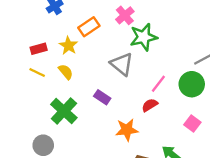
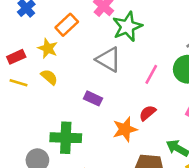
red semicircle: (150, 105) -> (148, 113), moved
green cross: (64, 111) -> (66, 138), moved, turned -32

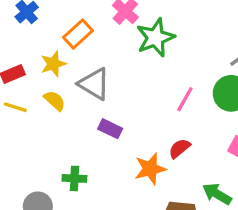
yellow star: (48, 48) -> (53, 64), turned 30
gray triangle: (108, 59) -> (94, 84), moved
green cross: (66, 138) -> (74, 178), size x0.6

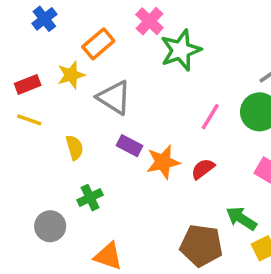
yellow semicircle: (55, 101) -> (75, 147), moved, turned 30
orange star: (150, 169) -> (163, 162), moved
green cross: (74, 178) -> (90, 198), turned -30

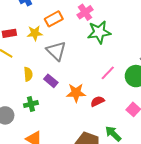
purple rectangle: (129, 146) -> (51, 81), moved

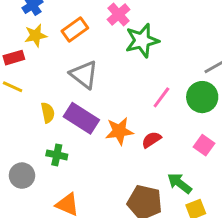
yellow star: (35, 33) -> (36, 35), moved
purple rectangle: (51, 81) -> (81, 118), size x1.6
green cross: (31, 104) -> (57, 155), turned 32

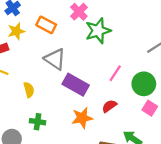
orange rectangle: (75, 29) -> (46, 25), turned 66
green circle: (202, 97) -> (144, 84), moved
purple rectangle: (81, 118) -> (76, 85), moved
orange star: (119, 131) -> (82, 118), moved

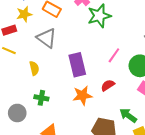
gray triangle: (55, 59) -> (47, 38), moved
purple rectangle: (76, 85) -> (77, 65), turned 45

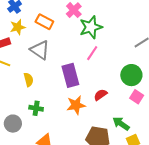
pink line: (114, 55) -> (92, 53), moved

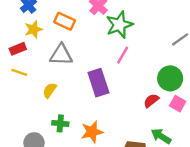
gray triangle: (40, 50) -> (61, 55), turned -30
yellow semicircle: (29, 80) -> (50, 90), turned -128
red semicircle: (100, 95) -> (151, 101), moved
orange star: (76, 105) -> (92, 132), moved

